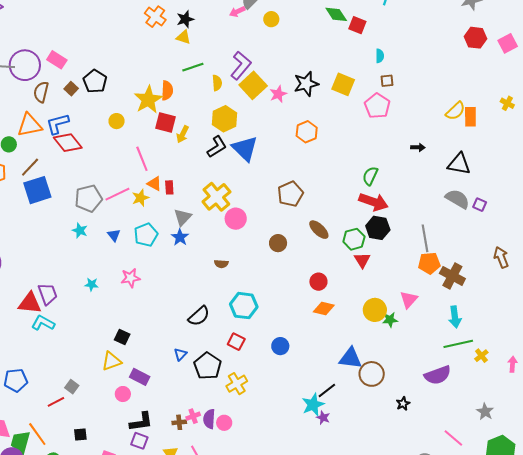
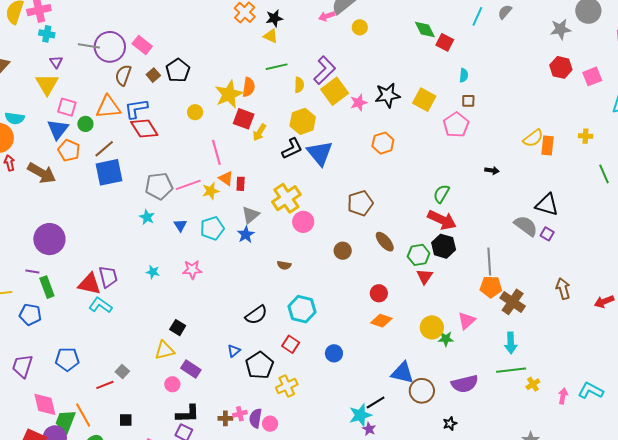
yellow cross: (507, 103) -> (586, 136), turned -32
black triangle: (459, 164) -> (547, 205), moved
purple semicircle: (438, 375) -> (465, 384), moved

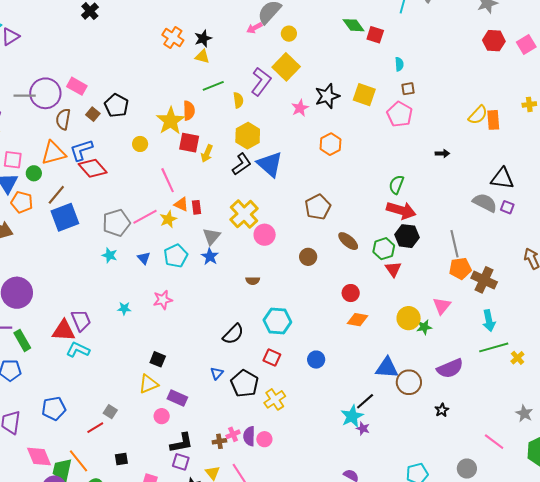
yellow square: (335, 91) -> (286, 67), moved

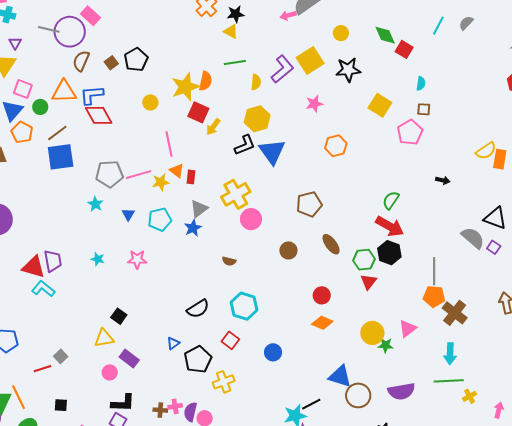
yellow circle: (289, 34) -> (341, 33), moved
pink rectangle: (77, 86) -> (90, 16), moved
black star: (327, 96) -> (348, 70), moved

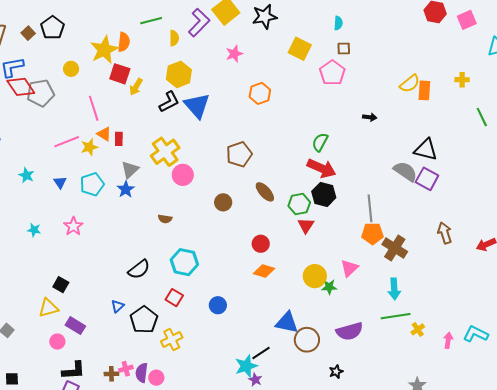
gray pentagon: (109, 174) -> (40, 93), moved
purple square: (494, 247) -> (427, 179), size x1.6
pink star: (137, 259) -> (73, 226), turned -30

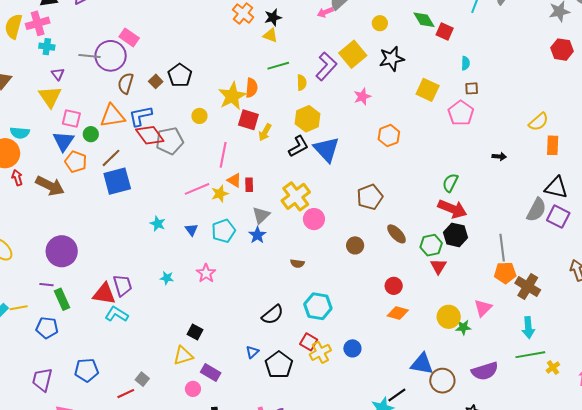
orange rectangle: (424, 90) -> (553, 145), moved
pink line: (94, 108) -> (223, 155), turned 30
gray semicircle: (405, 171) -> (536, 210), turned 85
yellow cross: (172, 339) -> (320, 352), moved

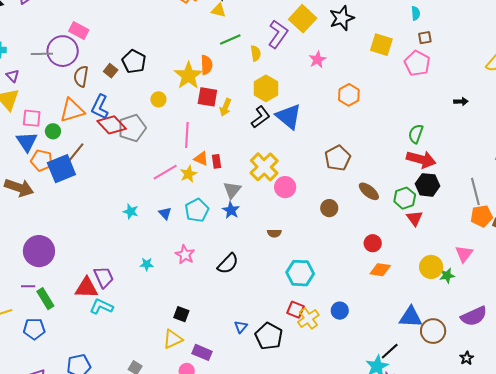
blue L-shape: (140, 116) -> (100, 107), turned -45
blue square: (117, 181) -> (61, 169), moved
black semicircle: (273, 315) -> (228, 264), moved

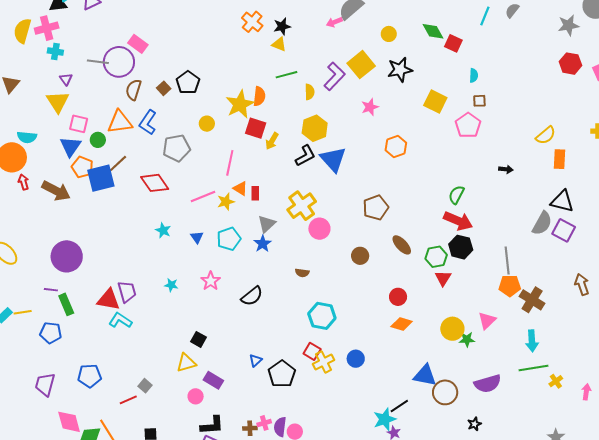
red diamond: (112, 125) -> (155, 183), moved

